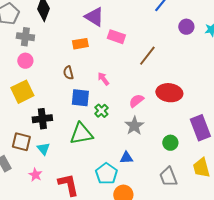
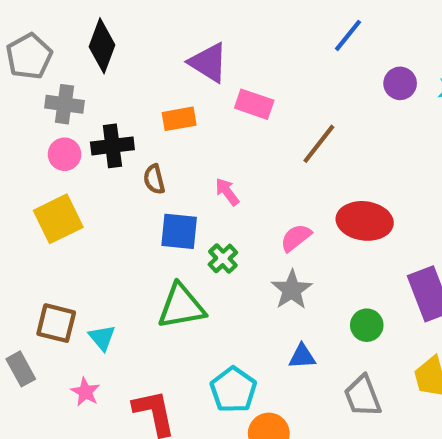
black cross: (42, 119) -> (112, 146), moved
blue triangle: (126, 158) -> (302, 356), moved

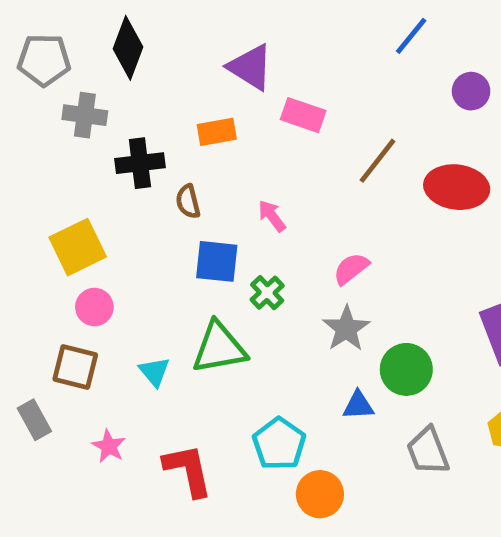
gray pentagon: (29, 56) -> (44, 60), turned 30
pink circle: (65, 154) -> (94, 307), moved
red ellipse: (365, 221) -> (457, 187), moved
green circle: (367, 325) -> (406, 369), moved, size x1.4
cyan triangle: (102, 338) -> (154, 372), moved

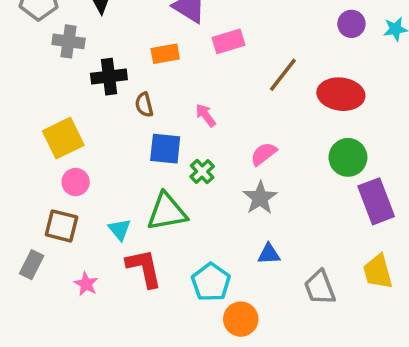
pink rectangle: (303, 115) -> (228, 41), turned -36
green circle: (406, 369) -> (348, 157), moved
gray rectangle: (34, 420) -> (32, 265), turned 56
red L-shape: (188, 470) -> (144, 268), moved

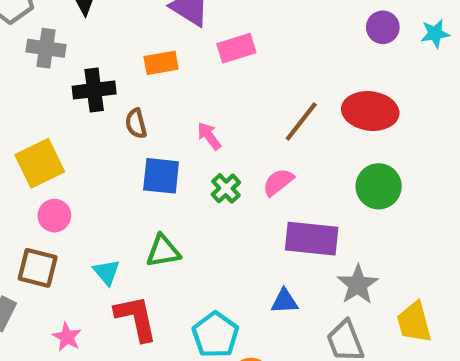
brown line: (283, 75) -> (301, 121), moved
green cross: (202, 171) -> (226, 188), moved
gray star: (260, 198) -> (358, 285), moved
purple rectangle: (376, 201) -> (312, 239), moved, turned -63
green triangle: (167, 212) -> (163, 251), size x0.7

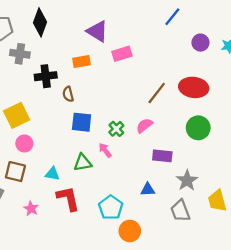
pink arrow: (209, 136) -> (105, 150), moved
purple rectangle: (312, 239) -> (162, 156), size x0.7
cyan triangle: (107, 272) -> (52, 174), turned -40

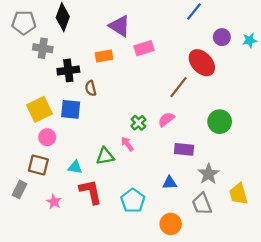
red ellipse: (194, 87) -> (202, 63), moved, turned 40
blue square: (82, 122) -> (71, 109), moved
orange circle: (130, 231) -> (171, 224), moved

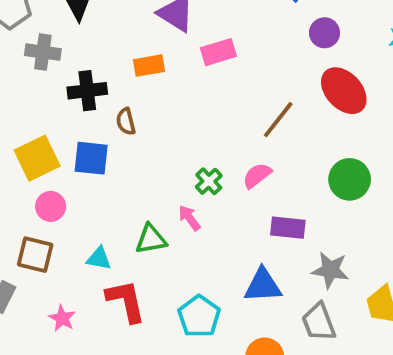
purple circle: (222, 37) -> (325, 33), moved
red ellipse: (202, 63) -> (344, 91), moved
gray star: (209, 174) -> (330, 270), turned -30
blue triangle: (170, 183) -> (263, 285), size x1.5

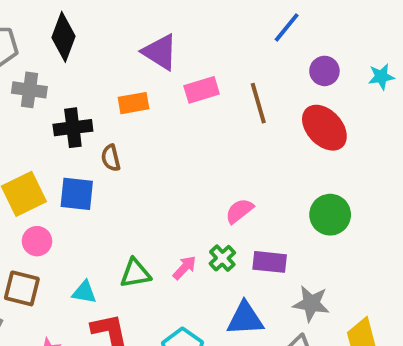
purple circle: (325, 33) -> (324, 71), moved
brown line: (278, 120) -> (258, 103), moved, turned -54
green cross: (209, 181) -> (222, 258), moved
pink arrow: (189, 218) -> (185, 268), moved, turned 80

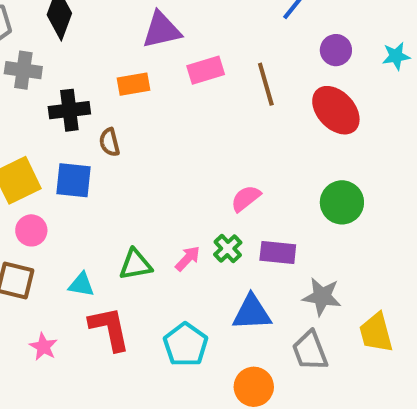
purple triangle: (160, 52) -> (162, 30), turned -45

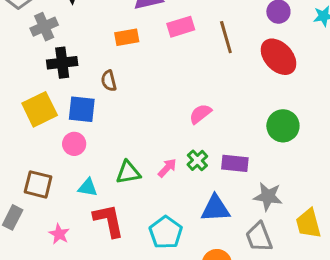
gray cross: (23, 70) -> (44, 27), turned -32
black cross: (69, 110) -> (62, 63), moved
pink semicircle: (246, 198) -> (200, 114), moved
pink circle: (31, 230) -> (74, 144), moved

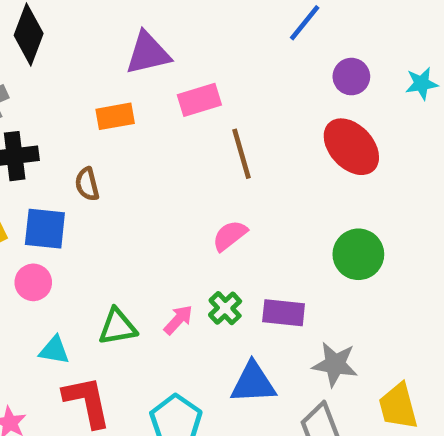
brown line: (226, 37) -> (241, 154), moved

